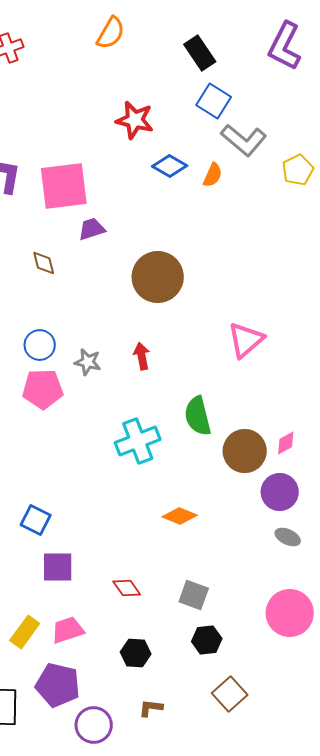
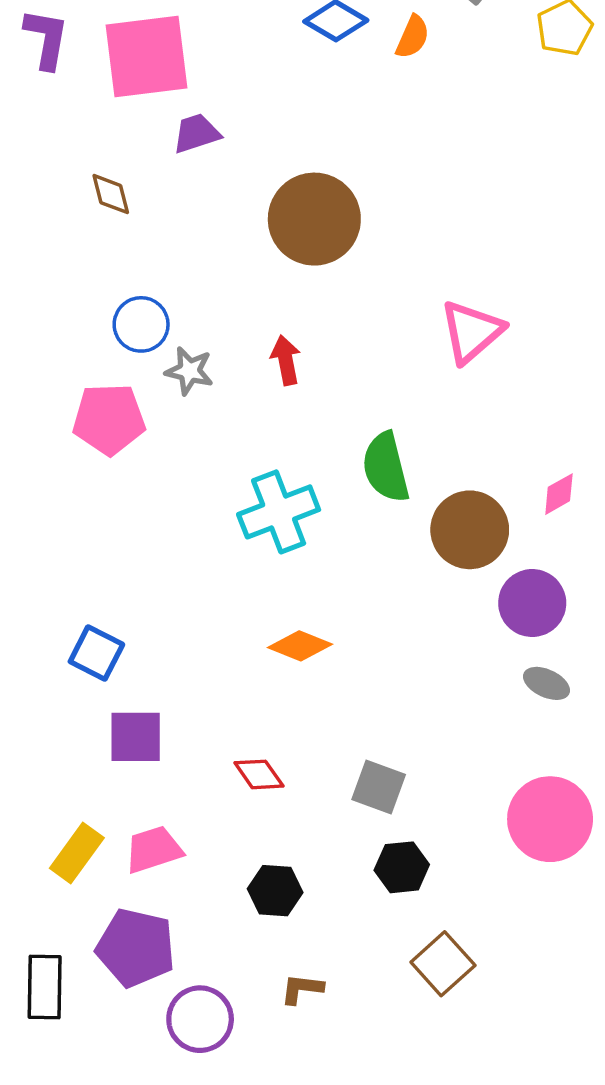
blue circle: (40, 345) -> (141, 324), moved
pink diamond: (286, 443) -> (559, 494), moved
orange diamond: (180, 516) -> (300, 646), moved

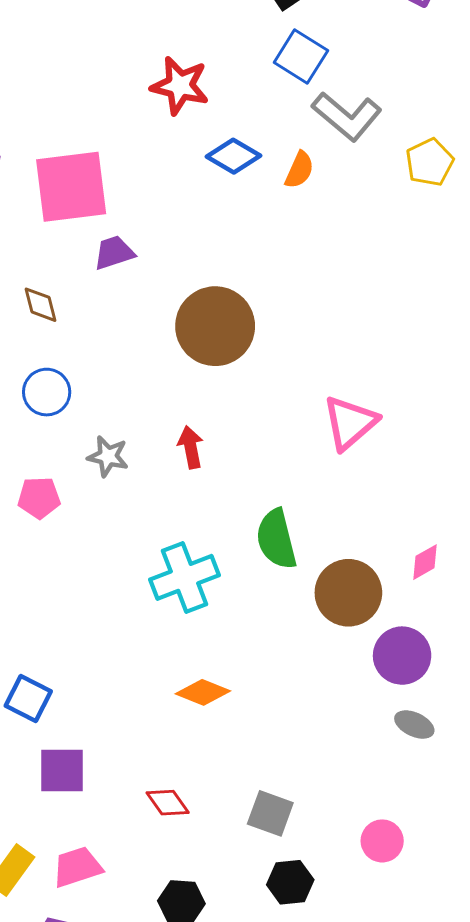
blue circle: (141, 324) -> (47, 392), moved
pink pentagon: (109, 419) -> (39, 498), size x0.7
pink circle: (550, 819) -> (382, 841), moved, size x0.6

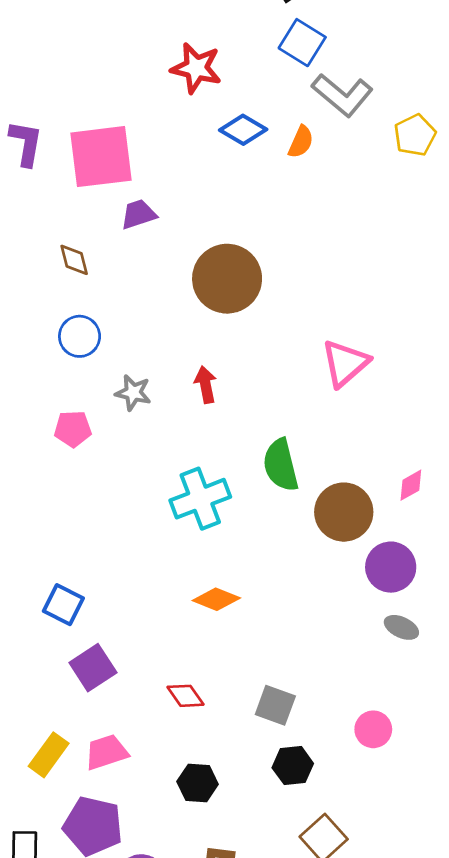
purple square: (62, 770) -> (93, 668), turned -33

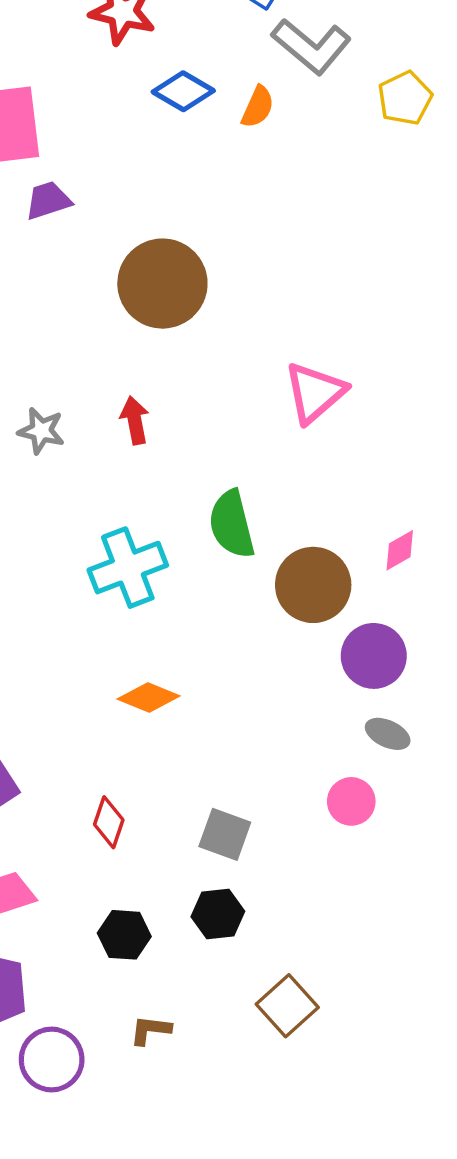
red diamond: (185, 696) -> (109, 822), turned 54
pink circle: (373, 729) -> (351, 801), moved
black hexagon: (293, 766) -> (218, 914), moved

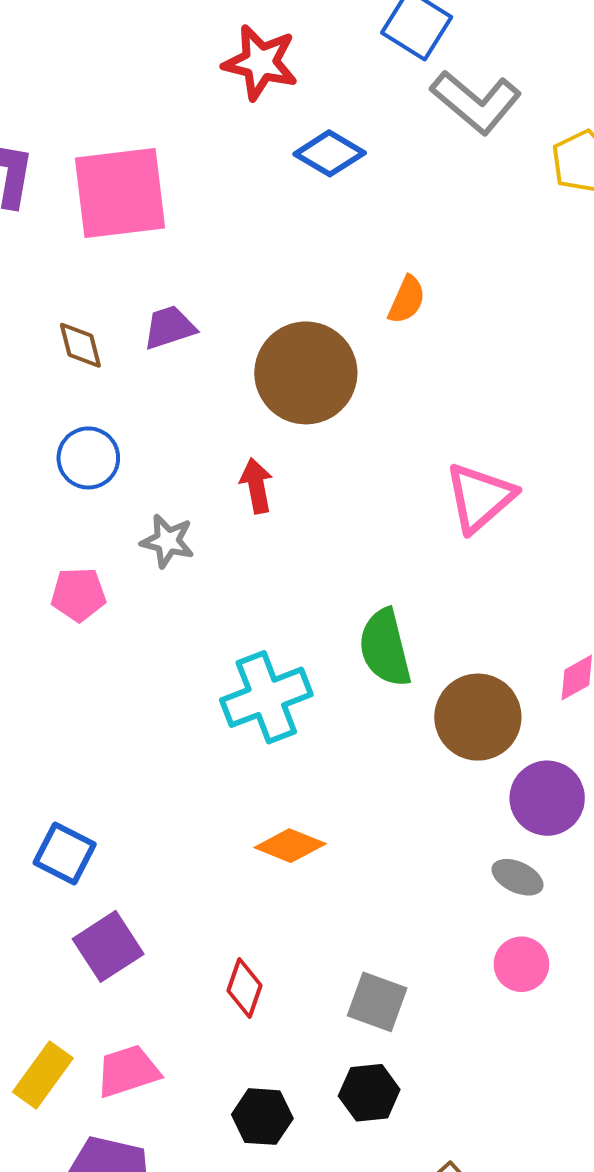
orange semicircle: (258, 107) -> (407, 300), moved
purple trapezoid: (48, 200) -> (169, 327), moved
red arrow: (135, 420) -> (256, 486), moved
gray ellipse: (388, 734) -> (517, 877), moved

